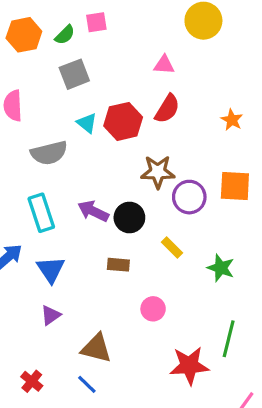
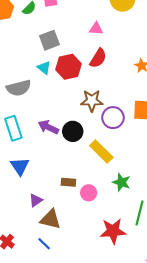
gray square: (74, 74) -> (49, 40), moved
yellow rectangle: (172, 247) -> (101, 152), size x1.6
brown rectangle: (118, 265) -> (68, 182), moved
green star: (221, 268) -> (121, 182), moved
purple triangle: (51, 315) -> (36, 200), moved

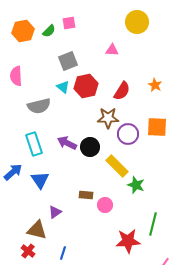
red semicircle: (98, 58) -> (122, 91), moved
green star: (121, 182) -> (136, 185), moved
brown triangle: (50, 219) -> (37, 230), moved
blue line: (44, 244) -> (63, 253), turned 64

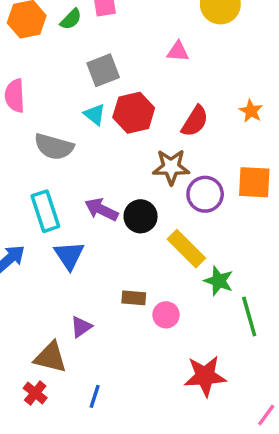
gray semicircle: (39, 106) -> (54, 147), turned 30
blue triangle: (40, 180) -> (69, 255), moved
green line: (153, 224) -> (249, 317), moved, turned -30

